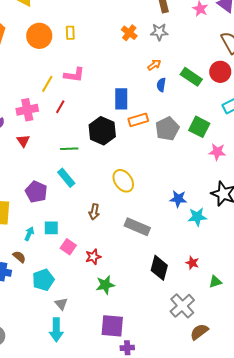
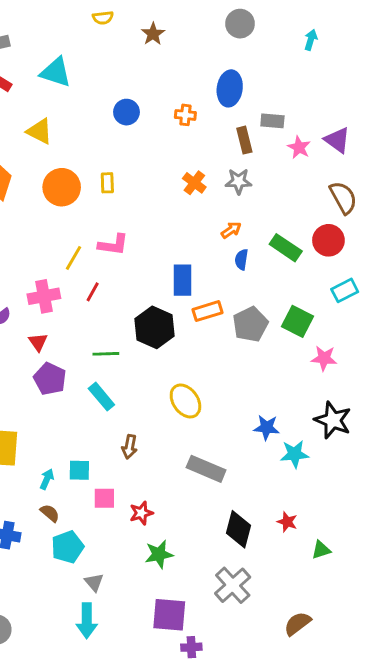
purple pentagon: (36, 192) -> (50, 379), moved
brown arrow: (94, 212) -> (129, 447), moved
pink square: (68, 247) -> (104, 498), turned -35
brown semicircle: (19, 257) -> (50, 513), moved
gray cross: (182, 306) -> (233, 585), moved

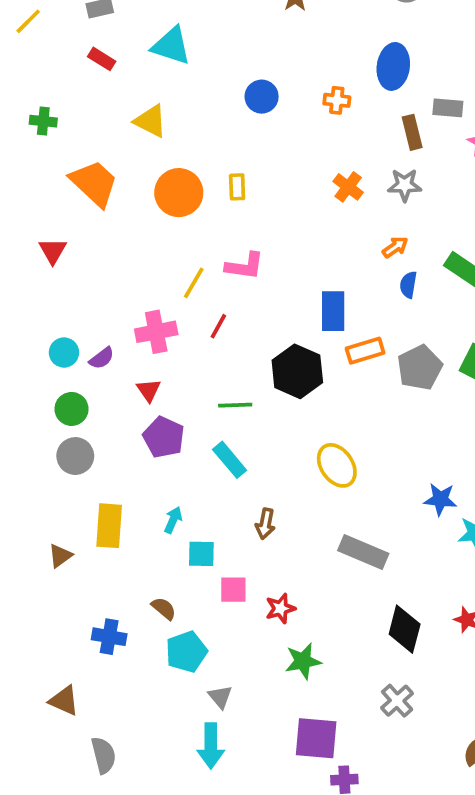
cyan arrow: (47, 479) -> (173, 520), moved
gray cross: (233, 585) -> (397, 701), size x0.7

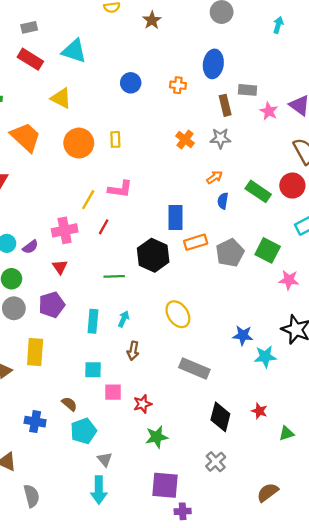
red rectangle: (102, 59) -> (30, 59), size x1.5
purple pentagon: (164, 437) -> (52, 305), moved, turned 30
cyan rectangle: (230, 460) -> (93, 321), moved, turned 45
cyan arrow: (173, 520) -> (124, 319), moved

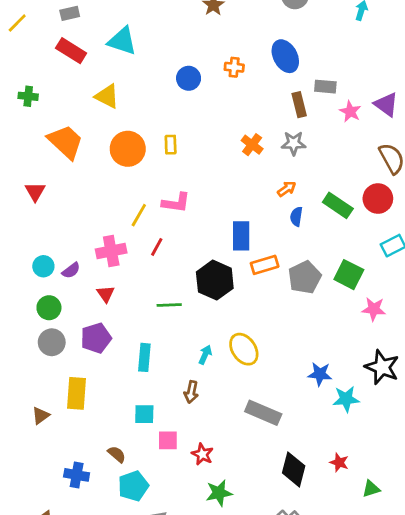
blue ellipse: (213, 64) -> (285, 56), turned -36
orange cross: (178, 85) -> (234, 67), moved
cyan arrow: (124, 319) -> (205, 355), moved
red star: (142, 404) -> (202, 454), turned -30

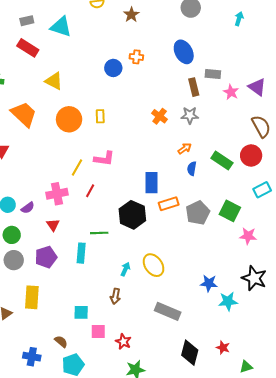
cyan triangle: (122, 41) -> (61, 27), moved
orange cross: (234, 67) -> (136, 57), moved
cyan rectangle: (144, 357) -> (81, 253), moved

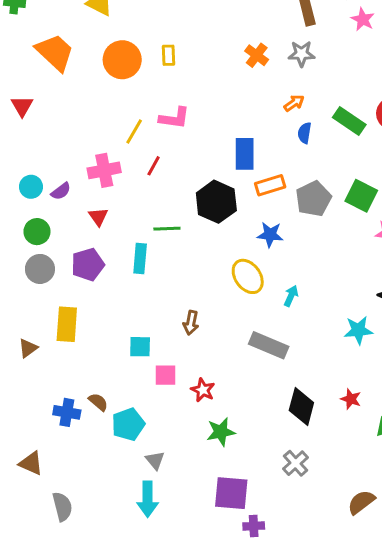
cyan arrow: (125, 269) -> (291, 296), moved
blue star: (209, 283) -> (270, 235), moved
brown semicircle: (61, 342) -> (98, 402), moved

